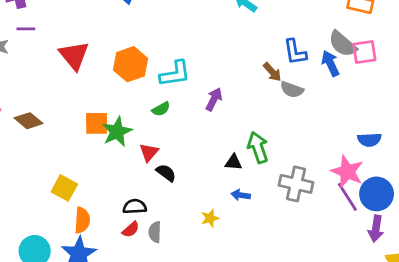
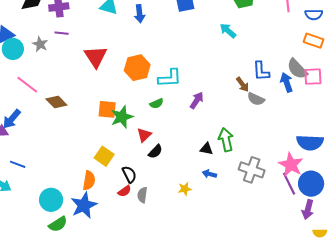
blue semicircle: (369, 140) -> (310, 143), size x1.5
black semicircle: (166, 173) -> (155, 152), turned 91
yellow square: (64, 188) -> (104, 156), moved
black semicircle: (135, 207) -> (129, 174), turned 60

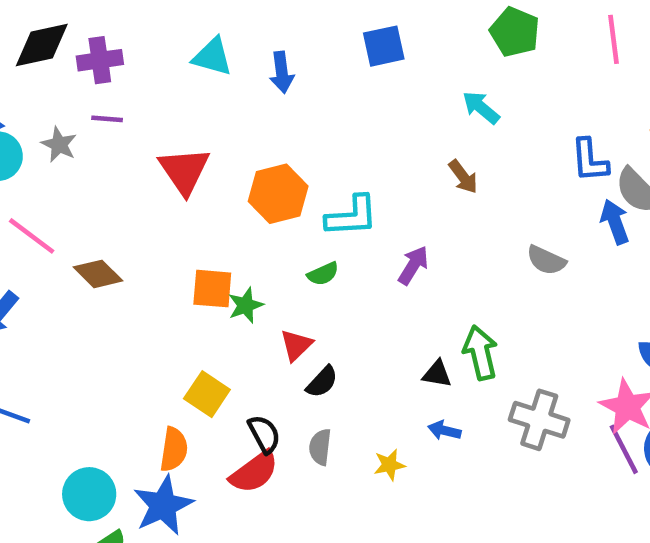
blue L-shape: (261, 71) -> (590, 160), moved
brown arrow: (242, 84) -> (463, 177), moved
green star: (122, 117) -> (246, 305), size x0.7
red semicircle: (125, 191) -> (254, 472), size x1.6
gray semicircle: (142, 195) -> (320, 447), moved

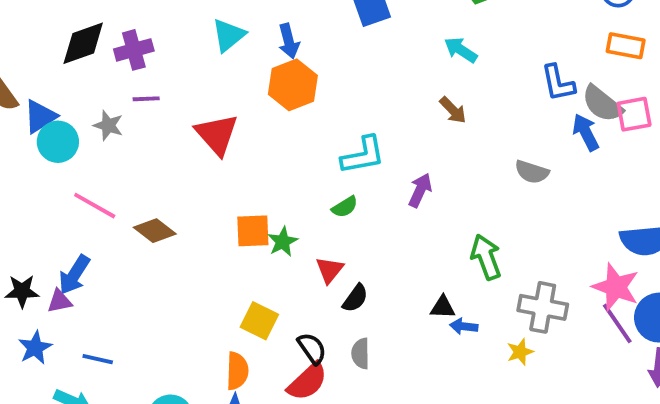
cyan triangle: (212, 57) -> (229, 35), turned -48
orange hexagon: (278, 194) -> (293, 85), moved
black triangle: (437, 374) -> (443, 307), moved
yellow star: (389, 465) -> (520, 352), moved

